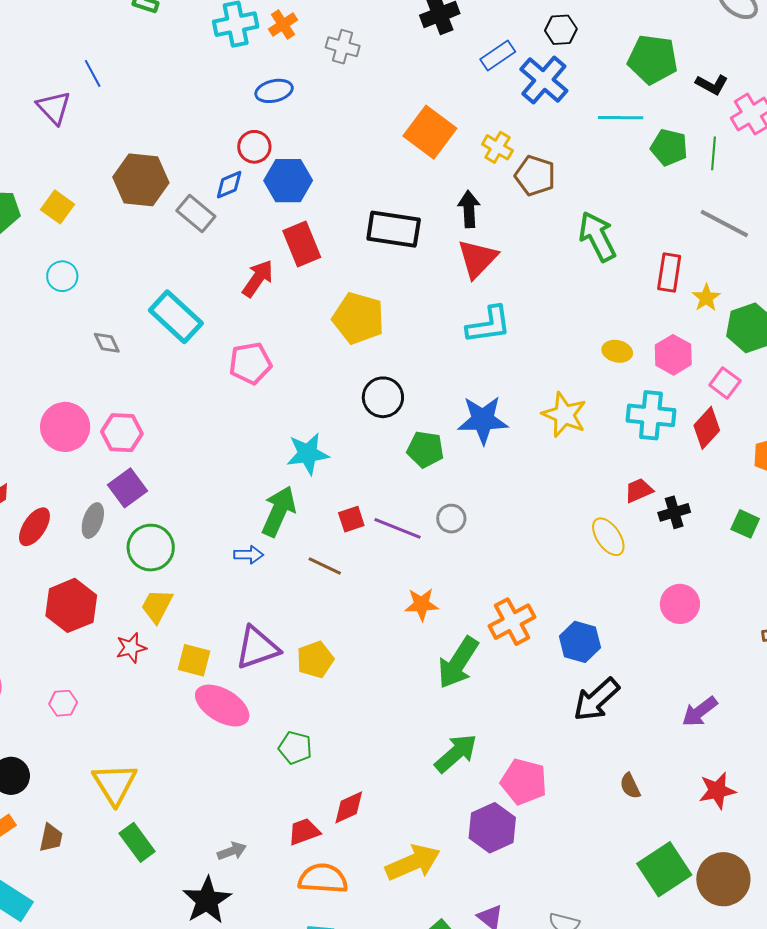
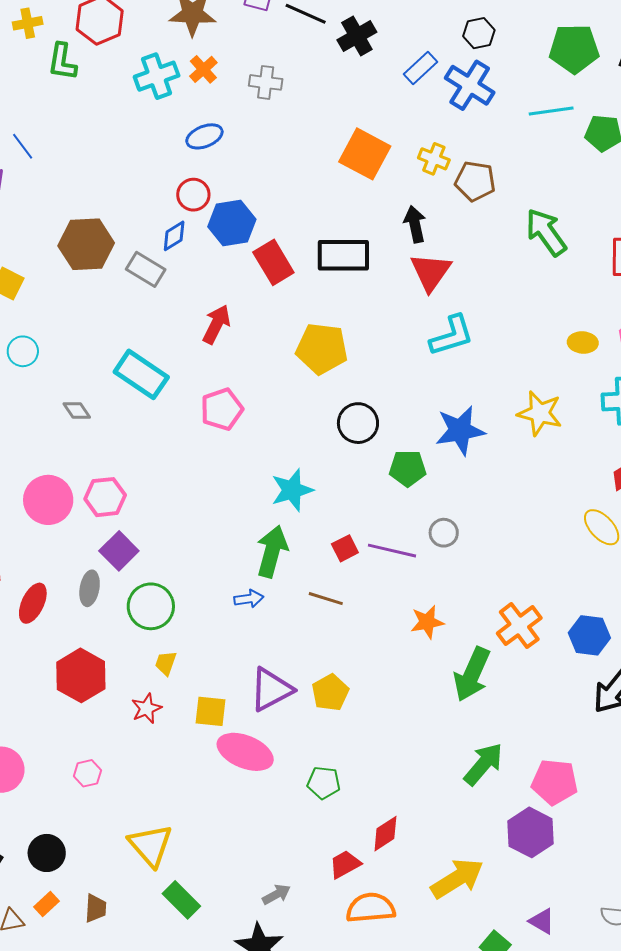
red rectangle: (302, 244) -> (273, 262), moved
yellow trapezoid: (157, 606) -> (166, 663), size x0.7

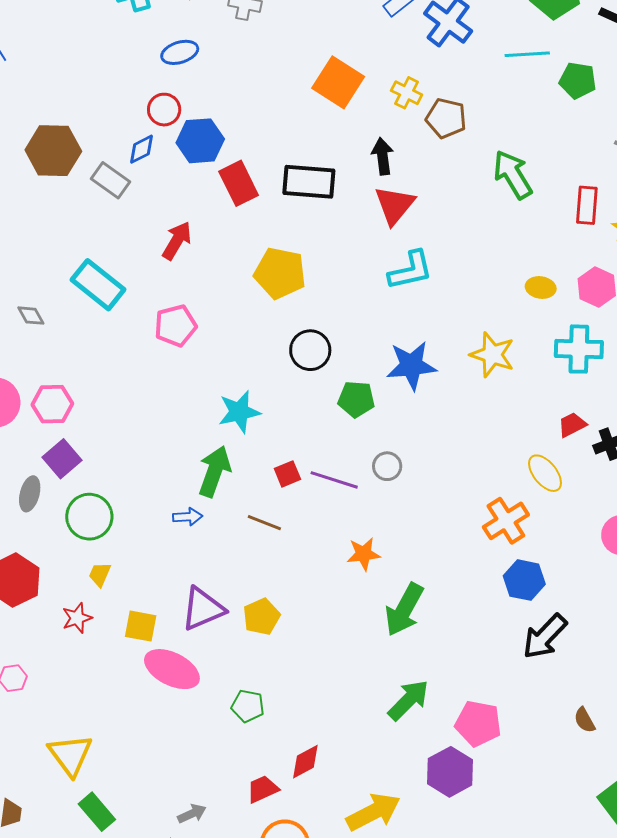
orange cross: (519, 626) -> (506, 521), moved

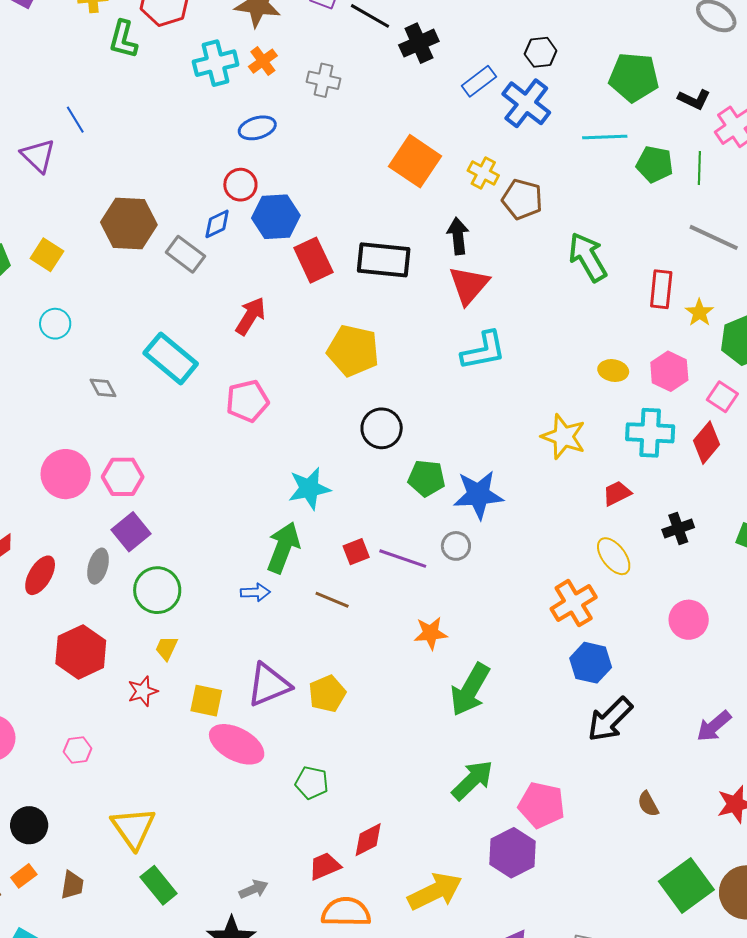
blue star: (411, 366) -> (478, 495), moved
red trapezoid: (572, 425) -> (617, 493), moved

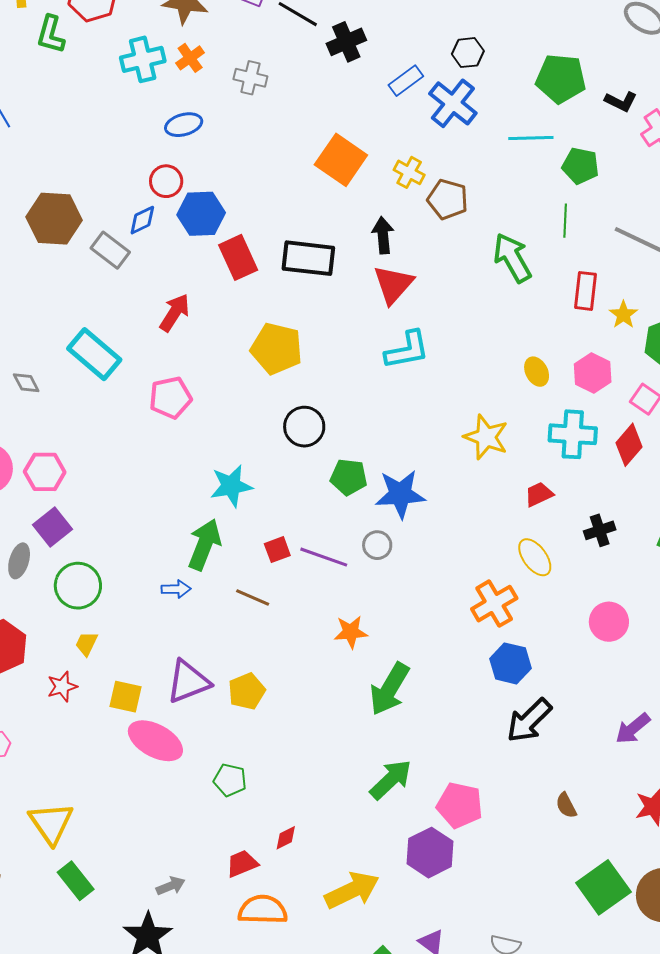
green line: (699, 168) -> (565, 221), moved
yellow ellipse: (613, 371) -> (537, 372), turned 52
red diamond: (368, 840) -> (286, 838), size x0.7

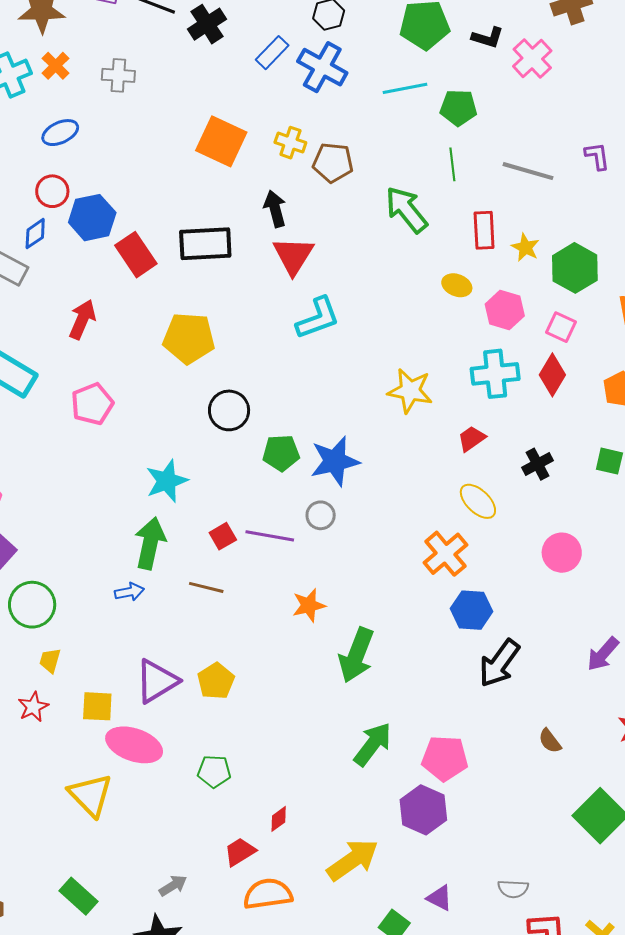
yellow ellipse: (537, 372) -> (457, 285), moved, turned -32
yellow triangle: (51, 823) -> (90, 795), moved

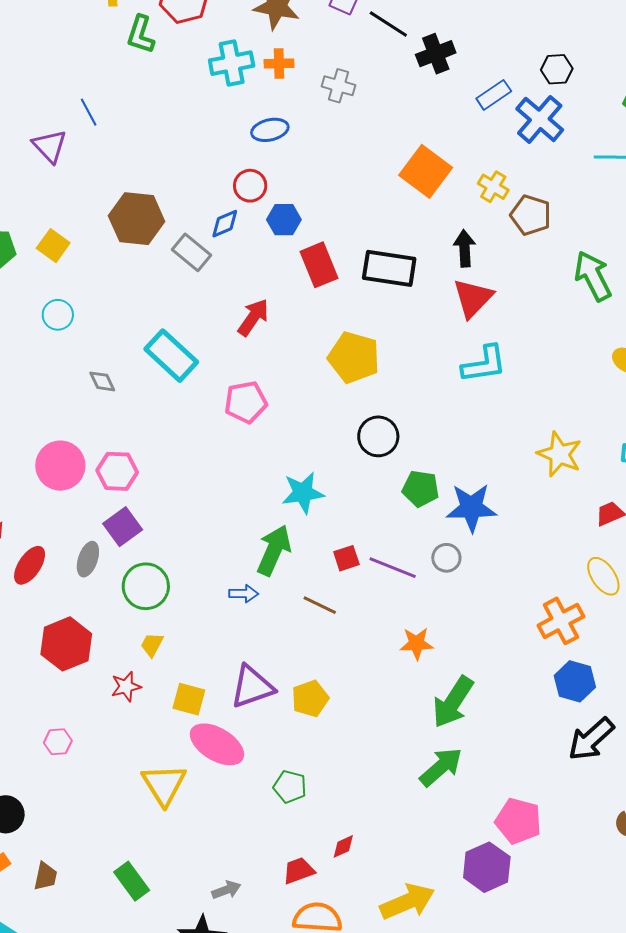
orange cross: (56, 66) -> (279, 63), turned 32
blue hexagon: (92, 218) -> (284, 220), size x0.7
green arrow: (373, 744) -> (441, 767), moved

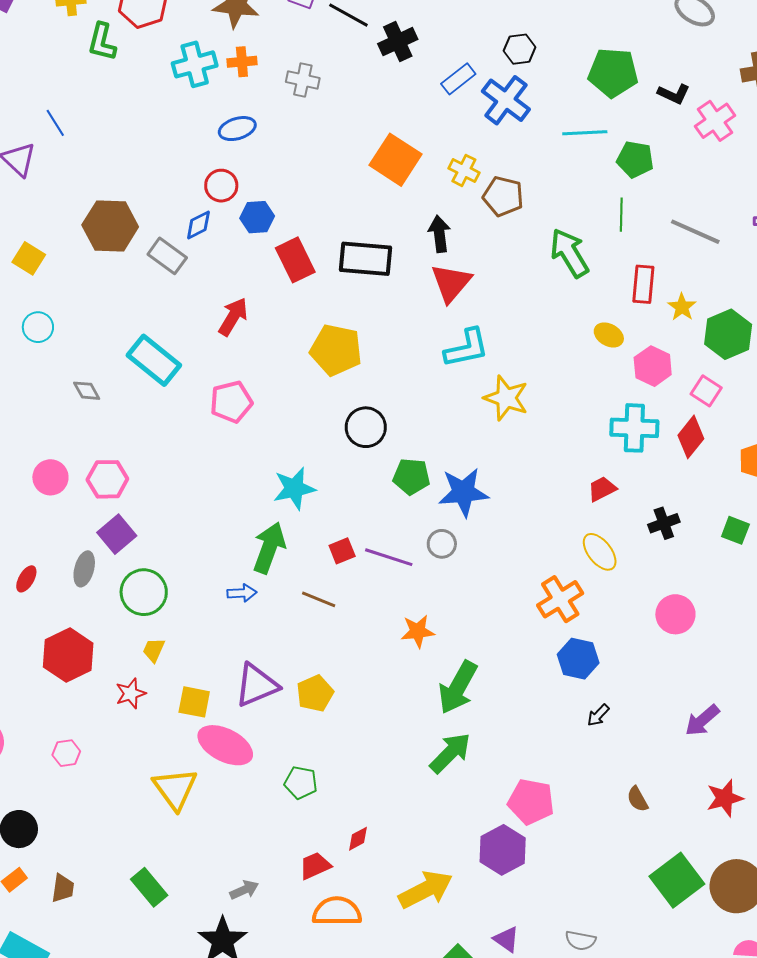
yellow star: (560, 454) -> (506, 398), moved
pink circle: (60, 466) -> (50, 477), size x0.7
red ellipse: (30, 565) -> (26, 579), size x0.7
black arrow: (591, 739) -> (598, 715), size x0.5

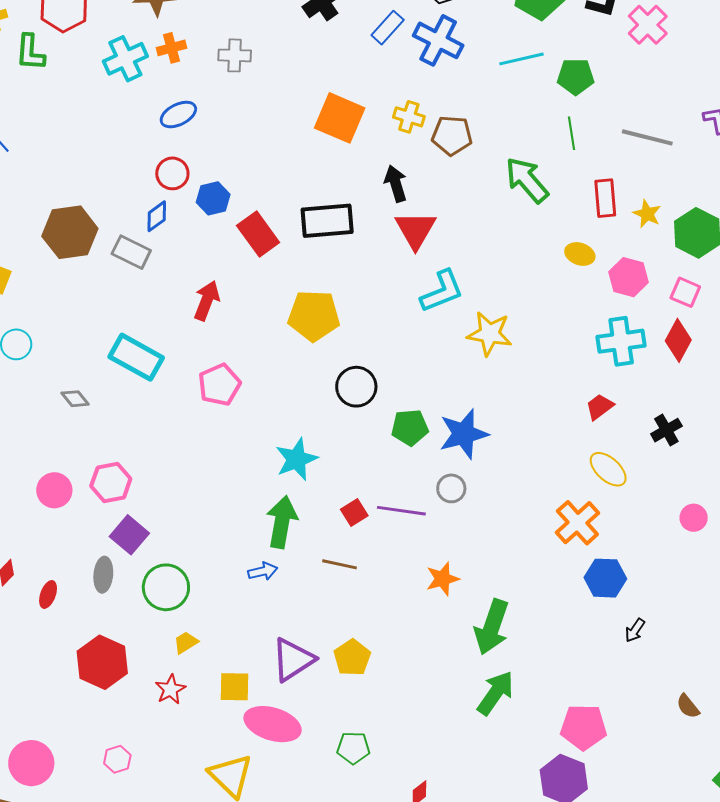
pink circle: (675, 614) -> (694, 518), size x0.7
yellow trapezoid: (154, 650) -> (186, 643), turned 44

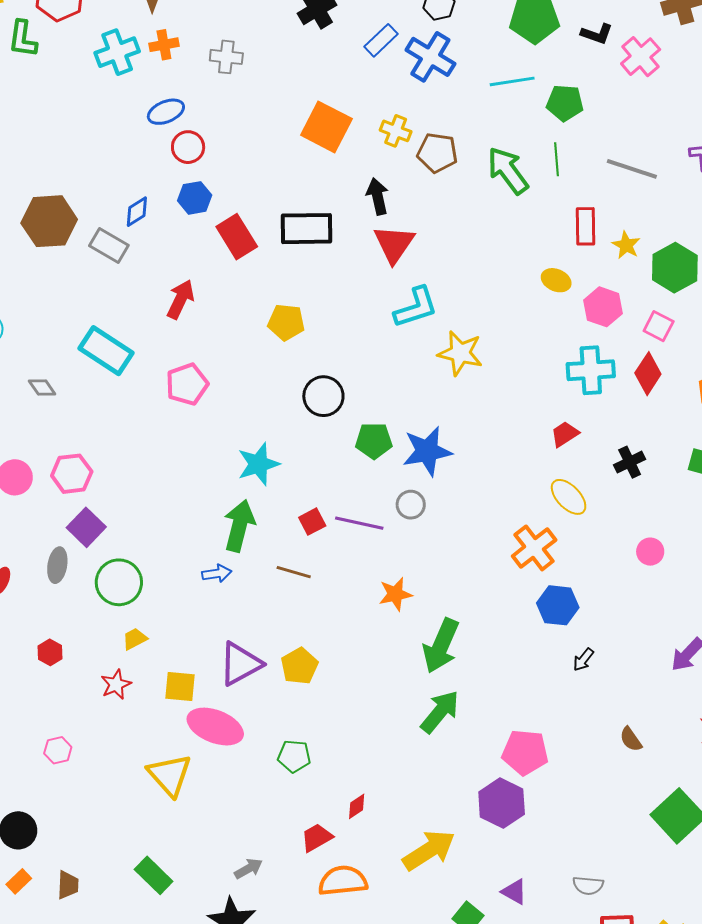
red circle: (172, 173) -> (188, 147), moved
green arrow: (527, 180) -> (508, 171), moved
yellow pentagon: (314, 316) -> (286, 322), size x0.7
red hexagon: (102, 662) -> (50, 652), size x0.5

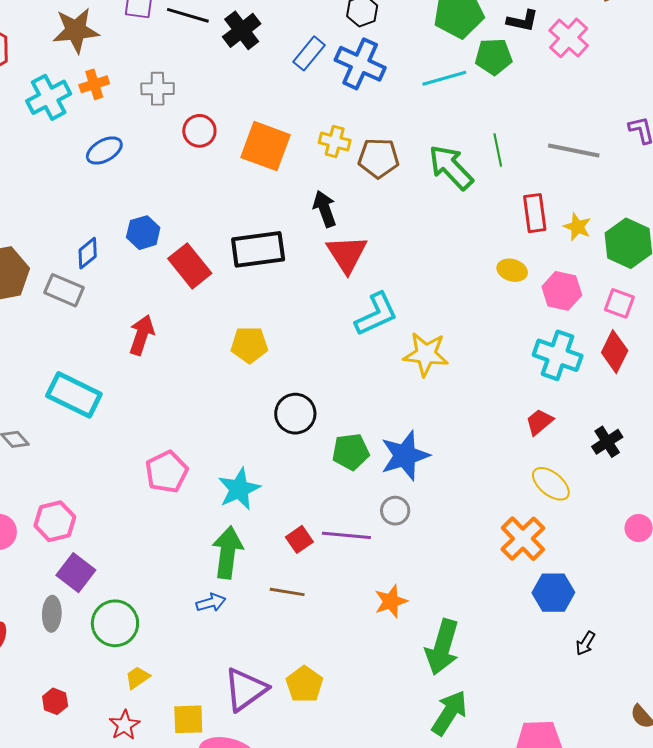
green pentagon: (565, 103) -> (494, 57), moved
red circle: (188, 147) -> (199, 131), moved
cyan cross: (591, 370) -> (558, 355), turned 30
pink pentagon: (187, 384) -> (167, 472), moved

